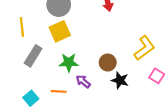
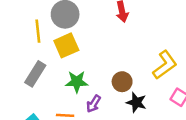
yellow line: (22, 27) -> (38, 31), moved
purple arrow: (83, 81) -> (94, 104), turned -96

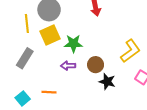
green star: (77, 82) -> (73, 43), moved
purple arrow: (94, 104) -> (68, 66), moved, turned 56

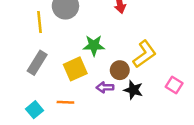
yellow square: (50, 35) -> (75, 69), moved
yellow L-shape: (130, 51) -> (144, 54), moved
purple arrow: (68, 66) -> (105, 87), moved

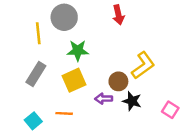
green star: (94, 45) -> (78, 51), moved
pink square: (174, 85) -> (170, 110), moved

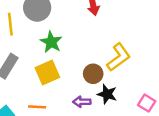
green star: (78, 51) -> (51, 42), turned 30
purple arrow: (104, 99) -> (82, 102), moved

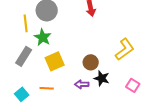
green star: (51, 42) -> (43, 37), moved
yellow L-shape: (119, 57) -> (125, 49), moved

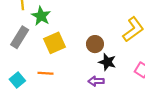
purple arrow: (82, 84) -> (96, 81), moved

